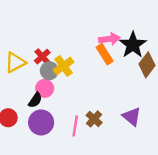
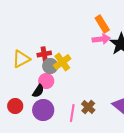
orange rectangle: (105, 54) -> (102, 24), moved
red cross: (42, 57) -> (44, 54), turned 32

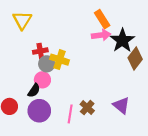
yellow triangle: (21, 59) -> (22, 20), moved, turned -30
yellow cross: (62, 62) -> (59, 60), turned -36

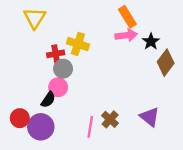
black star: (122, 40) -> (151, 41), size x0.6
yellow cross: (59, 60) -> (78, 44), moved
purple circle: (39, 111) -> (41, 127), moved

